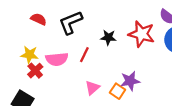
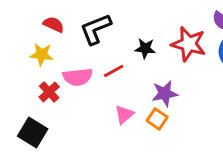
yellow star: (29, 55) -> (42, 54), moved
red line: (84, 55) -> (114, 71), turned 35
purple star: (130, 81) -> (165, 93), moved

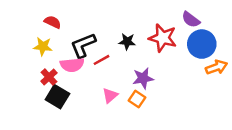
black L-shape: (96, 29) -> (83, 45), moved
black square: (33, 132) -> (57, 97), moved

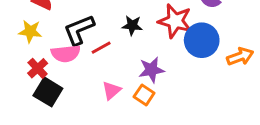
blue circle: (202, 44) -> (202, 40), moved

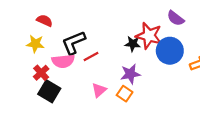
black star: (132, 25) -> (133, 44), moved

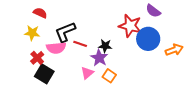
black star: (133, 44) -> (105, 46), moved
red line: (91, 57) -> (80, 44), turned 48
purple star: (130, 74) -> (99, 58), moved, turned -30

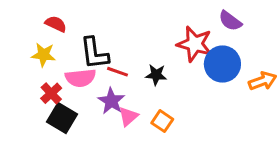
black L-shape: (65, 32) -> (94, 53), turned -75
purple star: (99, 58) -> (111, 101), moved

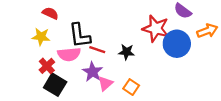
orange arrow: (263, 81) -> (207, 31), moved

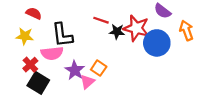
orange arrow: (207, 31) -> (186, 30), turned -90
red line: (97, 50) -> (101, 20), moved
black star: (126, 52) -> (117, 32), moved
orange square: (131, 87) -> (99, 68), moved

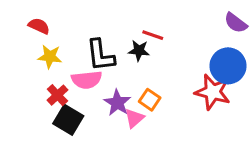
red semicircle: (34, 13) -> (39, 26), moved
red star: (136, 28) -> (213, 92), moved
black star: (117, 32) -> (139, 51), moved

